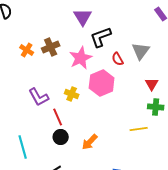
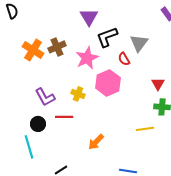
orange cross: (27, 50) -> (33, 50), size x1.5
gray triangle: (141, 51) -> (139, 43), moved
red line: (58, 117) -> (64, 117), turned -66
black circle: (61, 137) -> (38, 124), moved

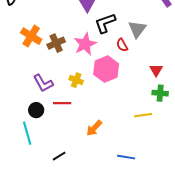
brown cross: (57, 47) -> (56, 43), moved

